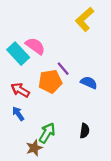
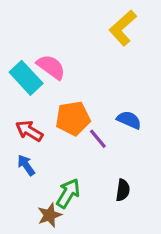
purple line: (63, 69) -> (98, 139), moved

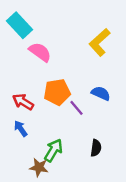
yellow L-shape: (123, 28) -> (100, 42), moved
cyan rectangle: (26, 78) -> (19, 25), moved
brown star: (49, 215) -> (39, 167), turned 30

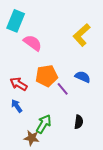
cyan rectangle: (19, 25) -> (16, 21), turned 65

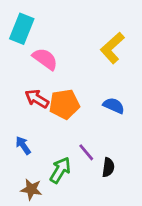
red arrow: (19, 84) -> (37, 99), moved
purple line: (63, 89) -> (86, 152), moved
brown star: (32, 138) -> (31, 189), moved

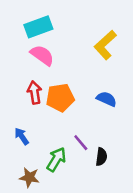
cyan rectangle: (22, 29) -> (38, 27), moved, turned 48
red arrow: (37, 99) -> (35, 93), turned 50

